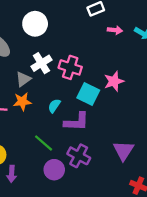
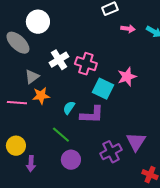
white circle: (35, 24) -> (38, 22), moved
gray triangle: (23, 79) -> (32, 77), moved
cyan semicircle: (54, 106) -> (69, 108), moved
purple cross: (79, 156) -> (111, 152), moved, turned 35

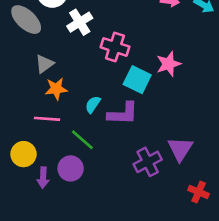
white cross: (59, 60) -> (80, 22), moved
pink line: (17, 103) -> (47, 119), moved
purple circle: (71, 160) -> (71, 168), moved

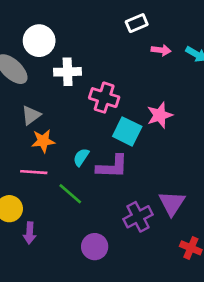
white cross: (80, 22) -> (68, 72), turned 30
purple circle: (71, 168) -> (95, 247), moved

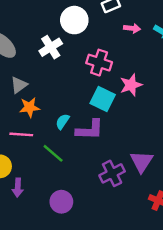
white circle: (39, 41) -> (74, 20), moved
white cross: (68, 72) -> (51, 47), turned -30
pink cross: (104, 98) -> (99, 63), moved
purple circle: (95, 247) -> (61, 202), moved

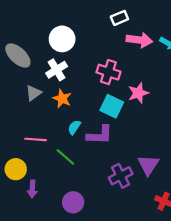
white circle: (74, 20) -> (62, 39), moved
pink arrow: (132, 28) -> (139, 40), size x1.6
white cross: (51, 47) -> (57, 70), moved
orange star: (29, 107) -> (62, 99), moved, turned 30

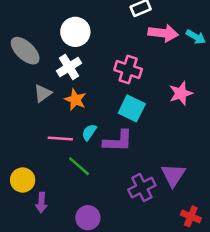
pink star: (138, 93) -> (181, 93), moved
pink line: (36, 139) -> (60, 139), moved

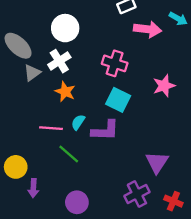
cyan arrow: (196, 37) -> (178, 19), moved
gray triangle: (43, 93) -> (32, 73), moved
purple cross: (142, 188) -> (137, 194), moved

